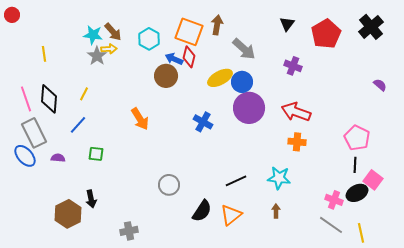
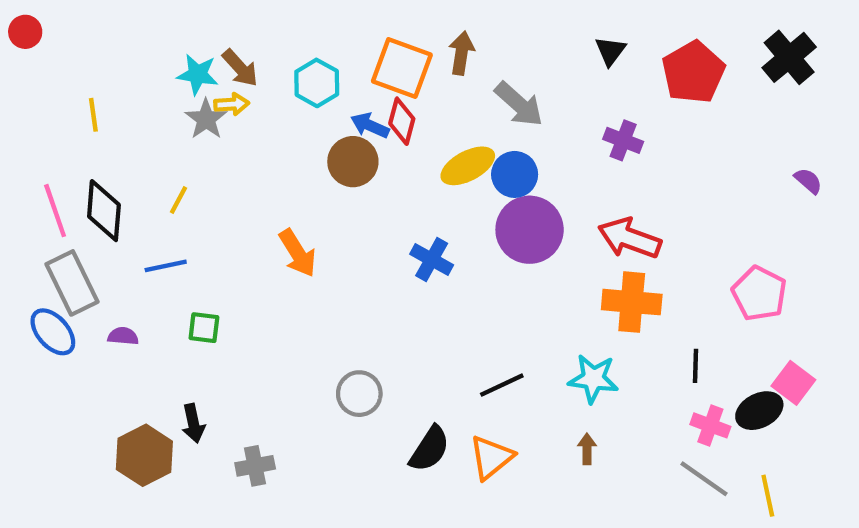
blue line: (78, 125) -> (166, 266), turned 36
orange cross: (297, 142) -> (632, 302), size x1.5
black line: (355, 165) -> (695, 366), moved
gray cross: (129, 231) -> (255, 466), moved

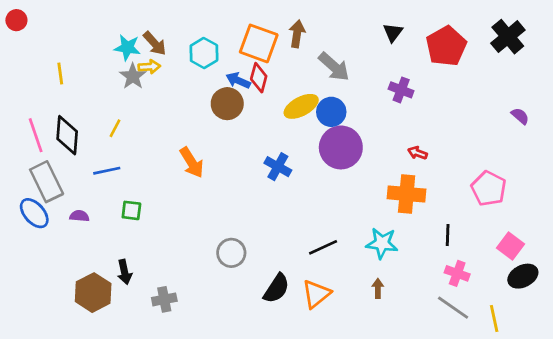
red arrow: (630, 238) -> (417, 153), moved, size x0.5
black ellipse: (759, 411) -> (523, 276), moved

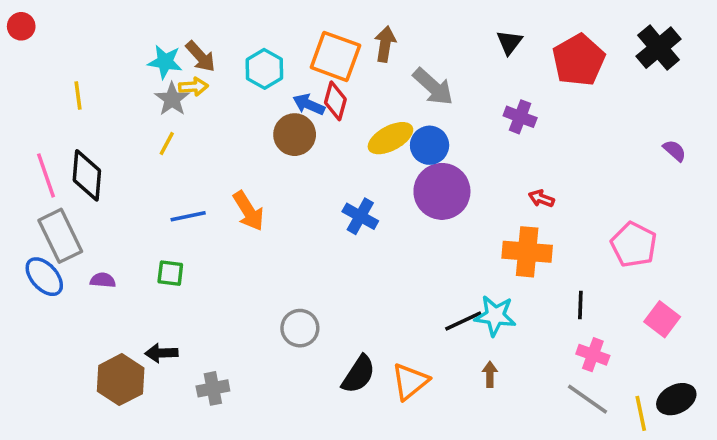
yellow line: (115, 128) -> (167, 143), moved
blue line: (107, 171) -> (188, 216), moved
black line: (323, 247) -> (463, 321), moved
black arrow: (125, 272) -> (161, 353), turned 100
black ellipse: (523, 276) -> (676, 399), moved

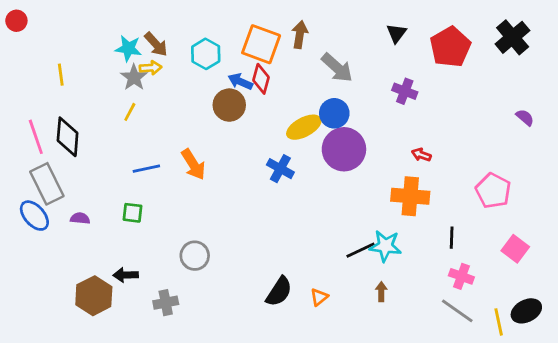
yellow ellipse: (390, 138) -> (304, 127), moved
gray circle: (300, 328) -> (195, 256), moved
orange triangle: (410, 381) -> (319, 297), size x0.6

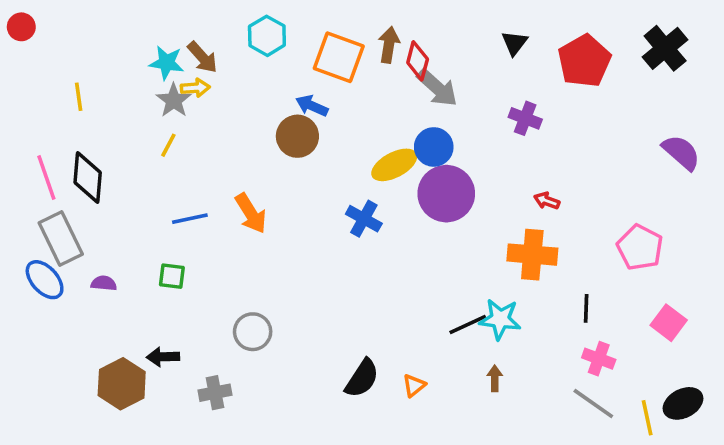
cyan hexagon: (206, 54) -> (267, 36), moved
red diamond: (261, 79) -> (418, 61), moved
purple semicircle: (525, 117) -> (681, 152), size x1.6

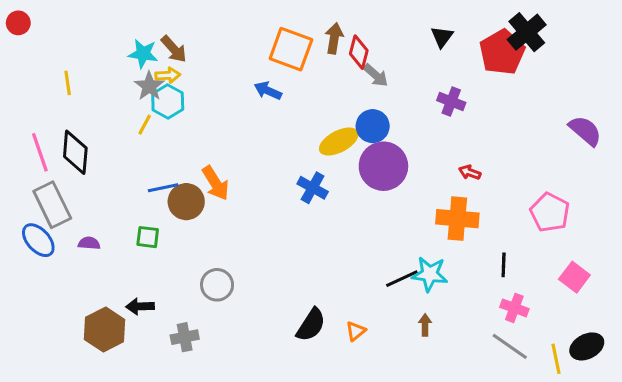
cyan hexagon: (267, 36) -> (168, 101), moved
black cross: (665, 48) -> (527, 32), moved
gray arrow: (437, 88) -> (376, 75), size x0.7
brown circle: (297, 136) -> (186, 202), moved

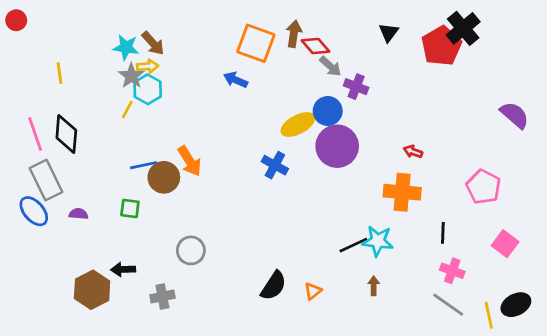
red diamond: (359, 52) -> (315, 46), turned -56
purple cross: (451, 101) -> (356, 87), moved

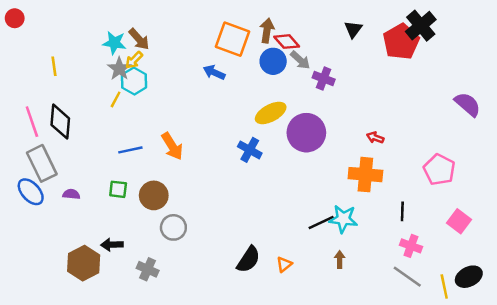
yellow arrow: (148, 66) -> (134, 60), turned 138
blue circle: (328, 111) -> (273, 61), moved
brown circle: (164, 177) -> (154, 195), moved
gray cross: (162, 297) -> (148, 269), turned 35

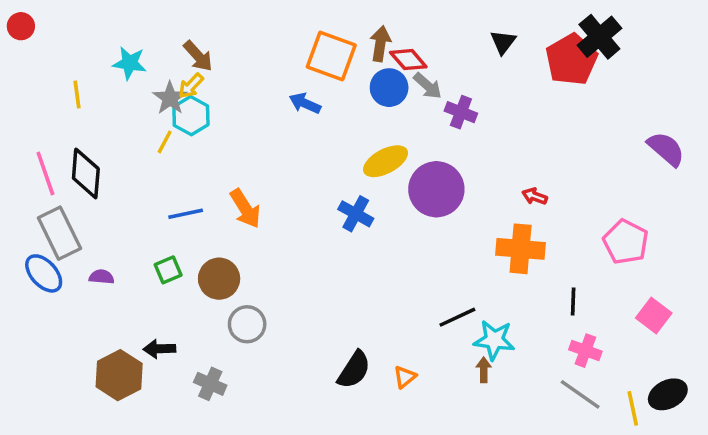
cyan star: (114, 43) -> (130, 63), moved
green square: (118, 189) -> (168, 270), turned -30
cyan star: (343, 219) -> (494, 340), moved

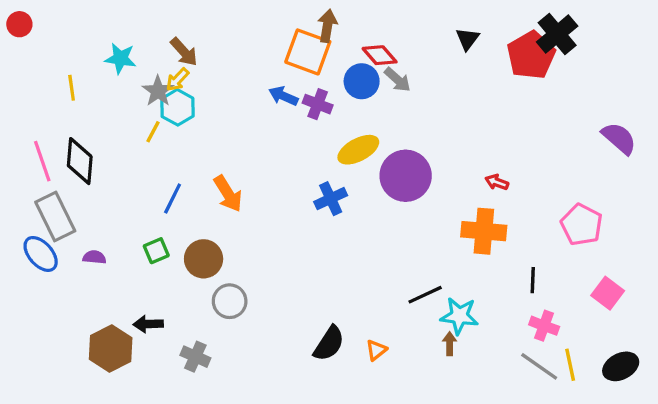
brown arrow: (380, 44) -> (327, 26), moved
purple cross: (461, 112) -> (318, 104), moved
blue line: (186, 214) -> (173, 199), turned -52
blue cross: (356, 214) -> (331, 199), turned 36
yellow line: (633, 408) -> (570, 365), moved

